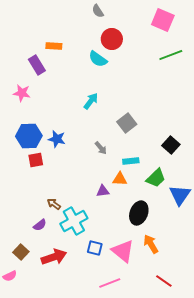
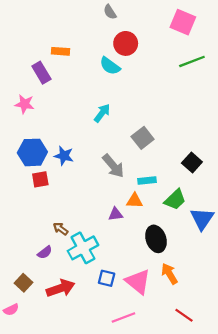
gray arrow: (101, 148) -> (113, 166), size x1.6
black ellipse: (139, 213) -> (156, 239), turned -40

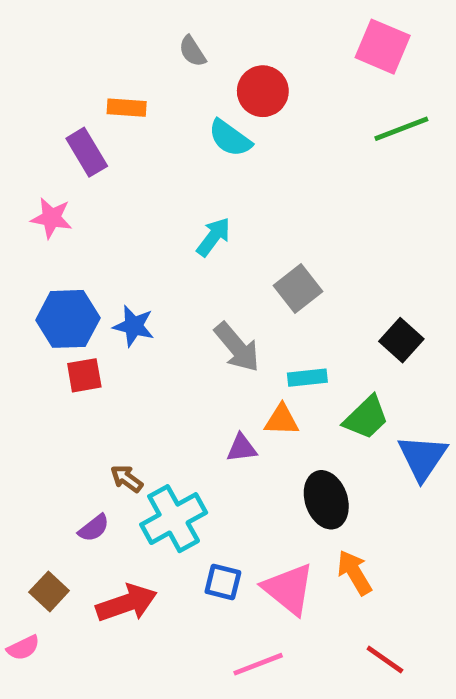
gray semicircle: (110, 12) -> (192, 51), moved

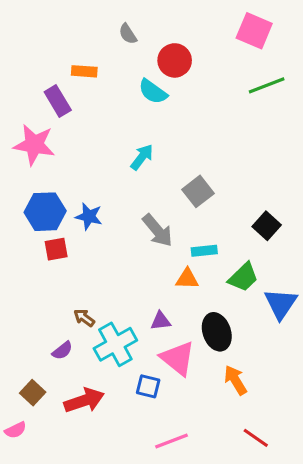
pink star: (51, 218) -> (34, 145), size x1.5
purple triangle: (242, 448) -> (161, 321), moved
pink triangle: (289, 589) -> (178, 358), moved

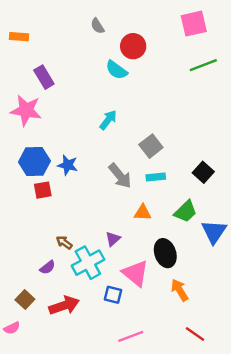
pink square: (254, 31) -> (194, 24), turned -36
orange rectangle: (84, 71) -> (19, 37), moved
cyan rectangle: (204, 251) -> (156, 177), moved
purple triangle: (161, 321) -> (113, 239), moved, turned -35

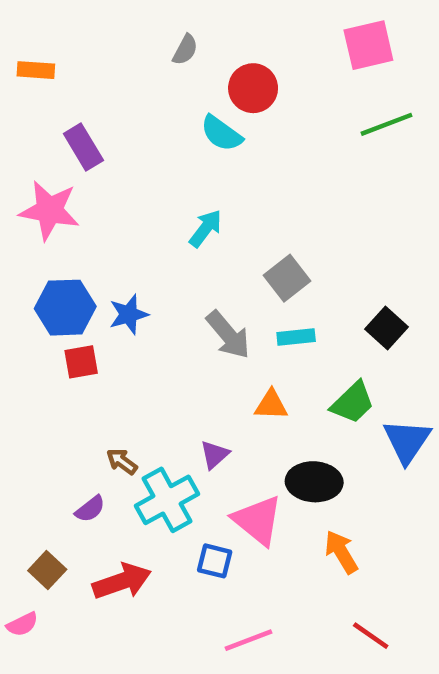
gray semicircle: (97, 26) -> (185, 50), turned -119
blue star: (68, 165) -> (129, 314), turned -30
black ellipse: (165, 253) -> (314, 482), turned -68

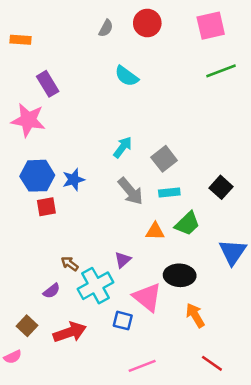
red circle: (253, 88) -> (147, 23), moved
cyan arrow: (206, 228) -> (123, 147), moved
green trapezoid: (353, 403) -> (187, 224), moved

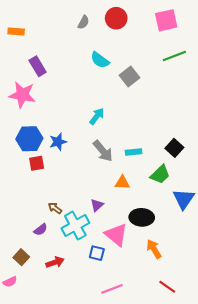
gray square: (164, 159) -> (129, 76), moved
green trapezoid: (187, 224) -> (160, 174), moved
red arrow: (70, 332) -> (55, 262), size x0.7

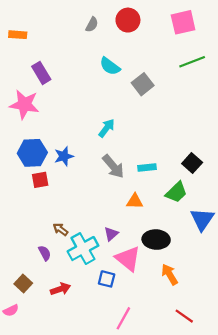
purple triangle: (97, 205) -> (111, 234), moved
purple semicircle: (41, 230) -> (45, 253), turned -80
pink line: (112, 289) -> (123, 318), turned -40

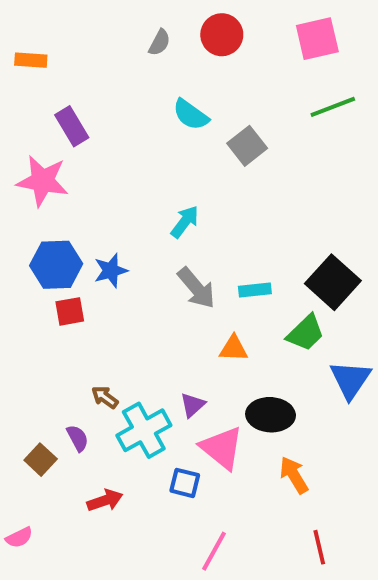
black square: (192, 163) -> (333, 282), size x1.5
brown square: (23, 283) -> (41, 460), moved
red line: (184, 316) -> (319, 547), turned 42

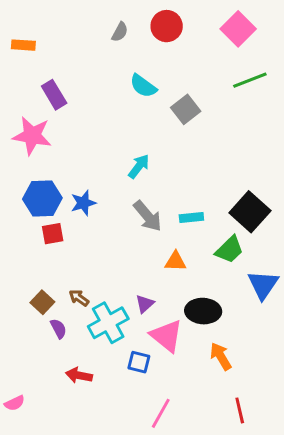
pink square: (317, 39) -> (238, 29), turned -32
brown square: (41, 460) -> (42, 302), moved
red arrow: (105, 500) -> (79, 375), turned -150

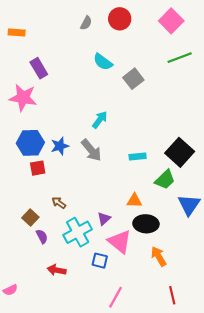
gray arrow: (148, 216) -> (91, 150), moved
orange triangle: (175, 261) -> (134, 201), moved
brown arrow: (79, 298) -> (59, 203), moved

